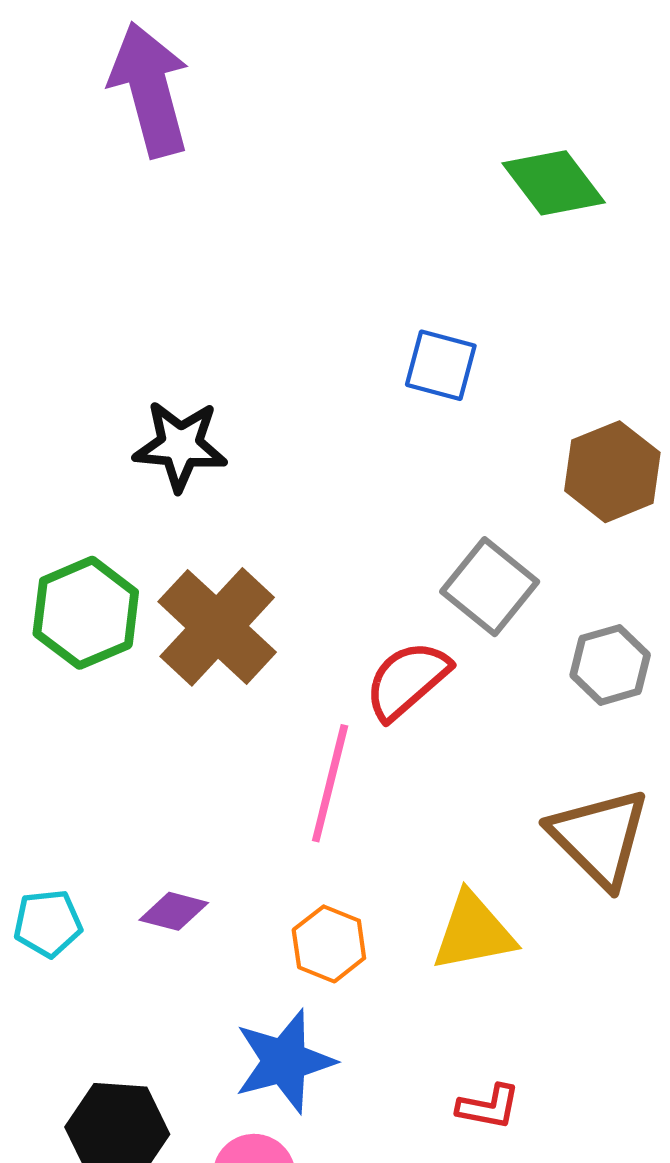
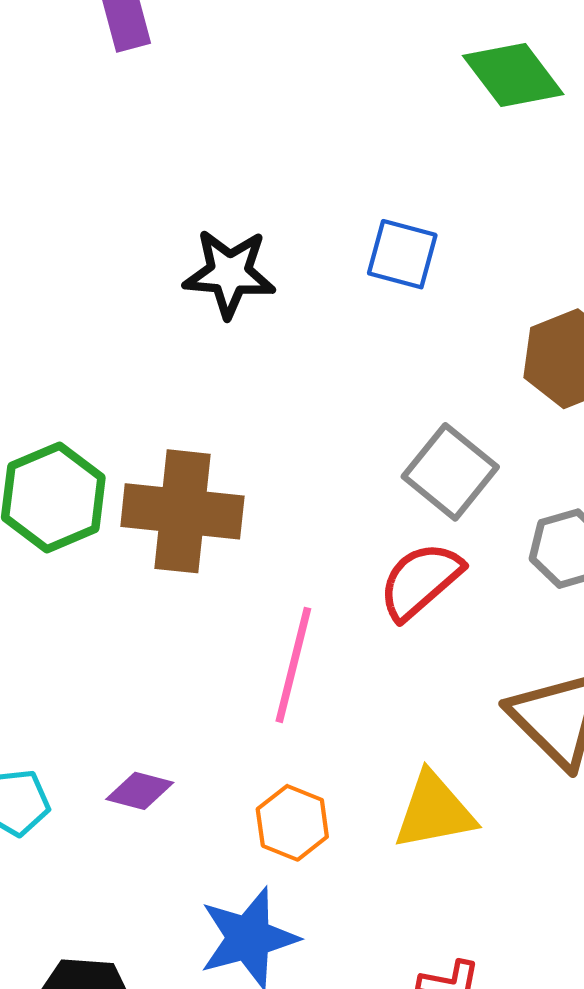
black star: (180, 446) -> (229, 273), moved
brown cross: (217, 627) -> (182, 511), turned -37
red semicircle: (407, 680) -> (420, 581), moved

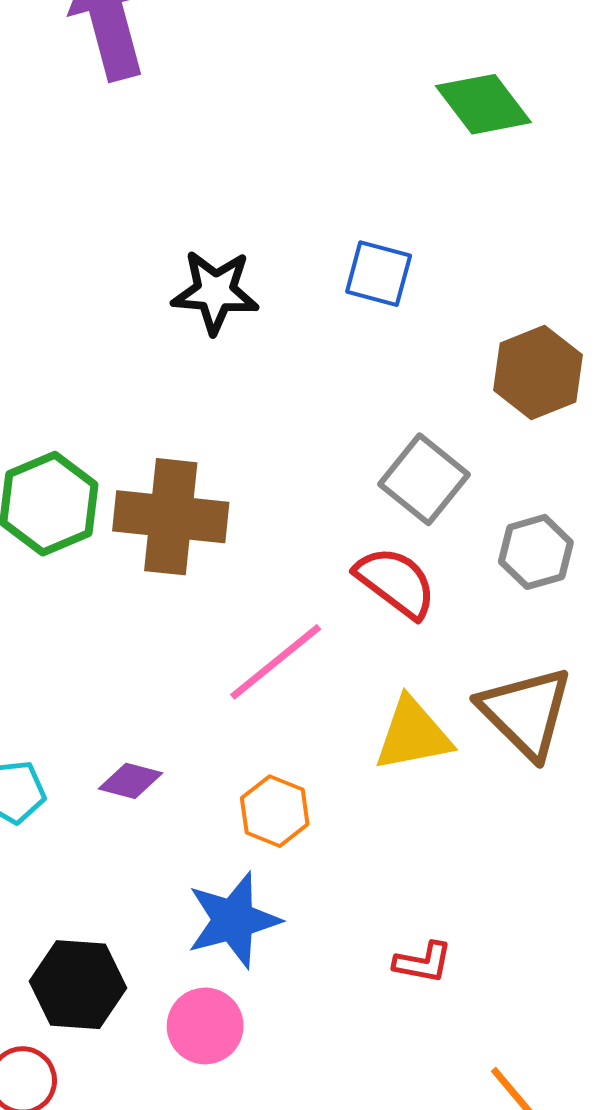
red semicircle: (420, 581) -> (396, 582), turned 78
pink line: (293, 665) -> (276, 662), turned 37
yellow triangle: (434, 811) -> (413, 735), moved

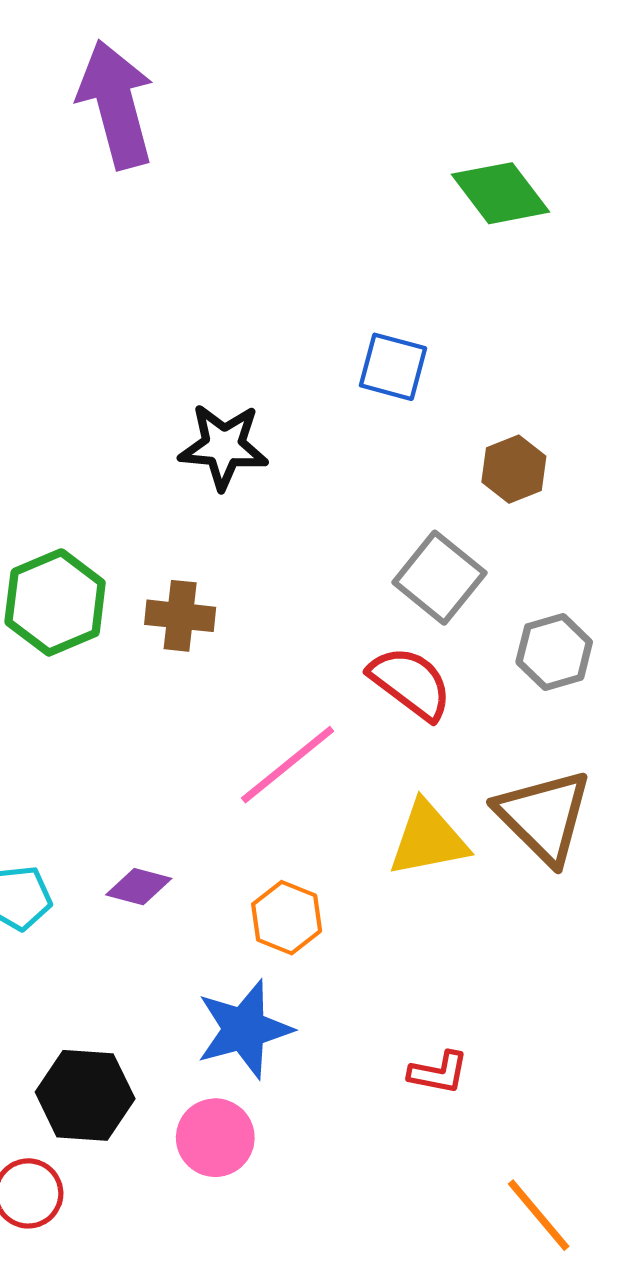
black star: (215, 292) -> (224, 446), moved
brown hexagon: (538, 372) -> (514, 469), moved, size x0.7
brown cross: (171, 517) -> (180, 616), size x0.6

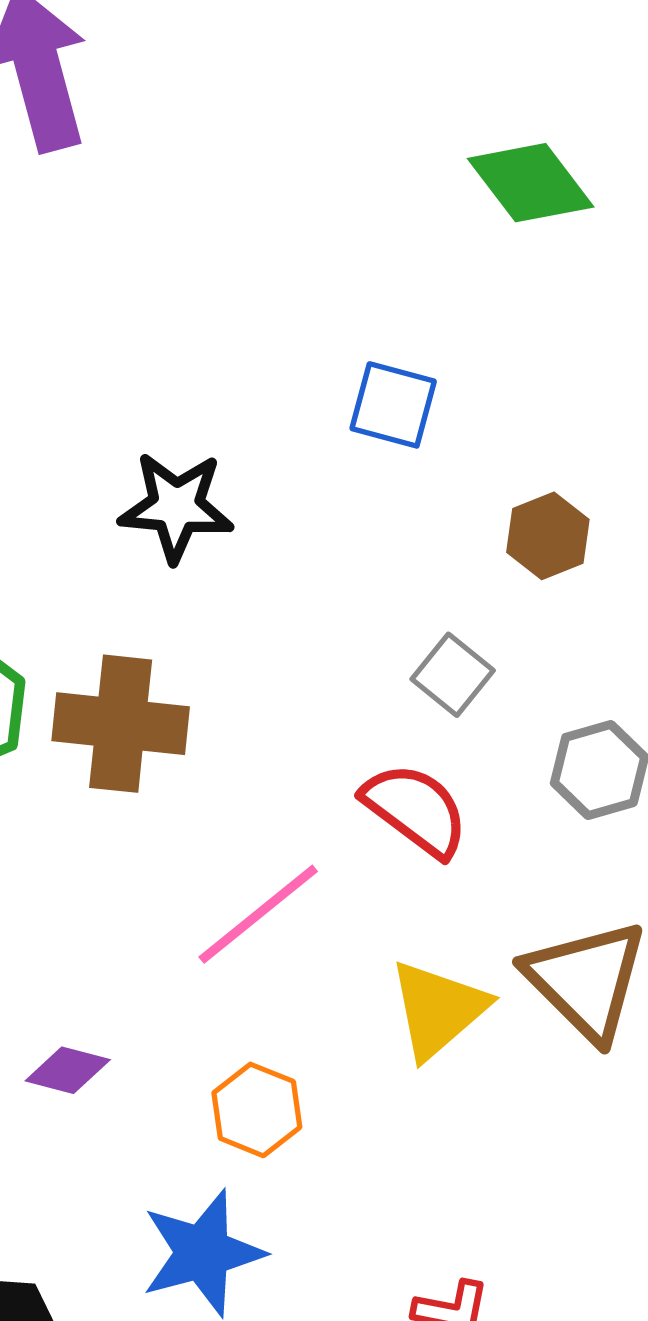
gray square: (439, 578) -> (453, 675), size x0.7
brown cross: (180, 616) -> (121, 724), size x1.5
yellow triangle: (428, 839) -> (438, 1009), turned -30

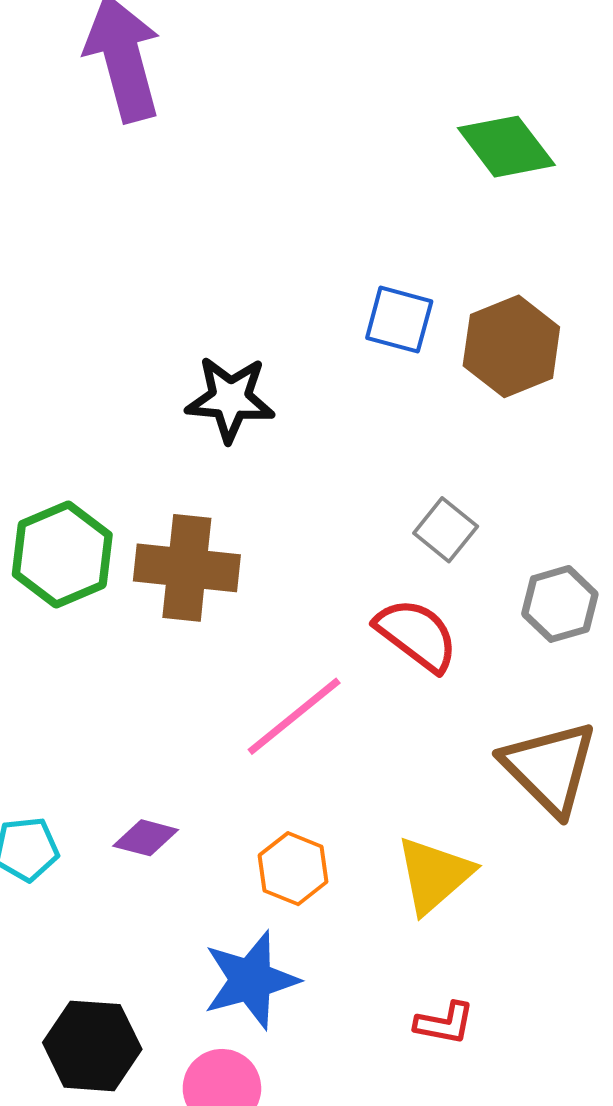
brown hexagon: (548, 536) -> (511, 346), moved, size x1.5
yellow triangle: (438, 1009) -> (434, 875), moved

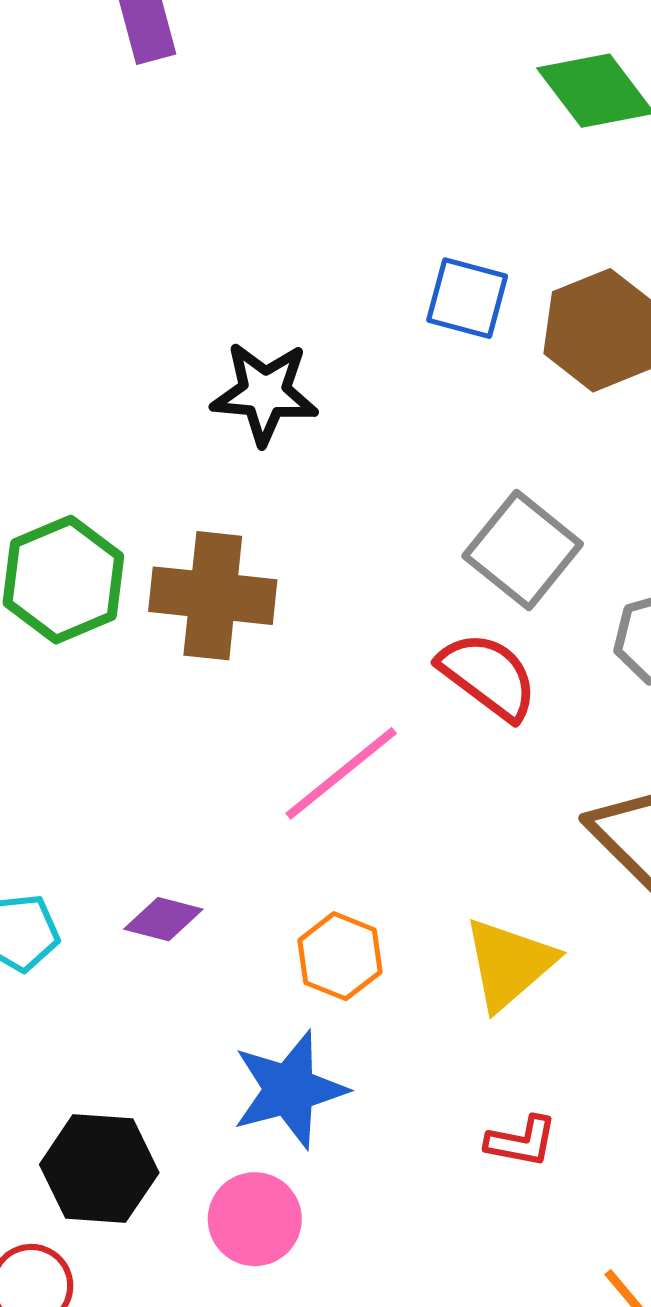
gray square: (446, 530) -> (523, 550), size x1.5

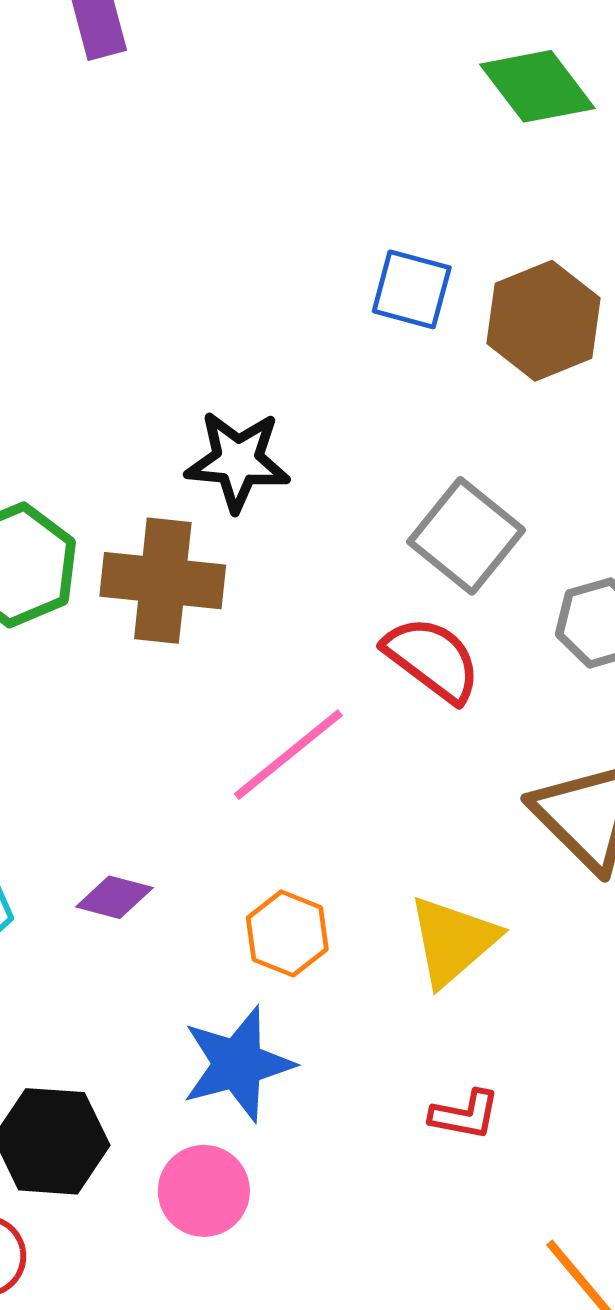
black star: (265, 393) -> (238, 461), moved

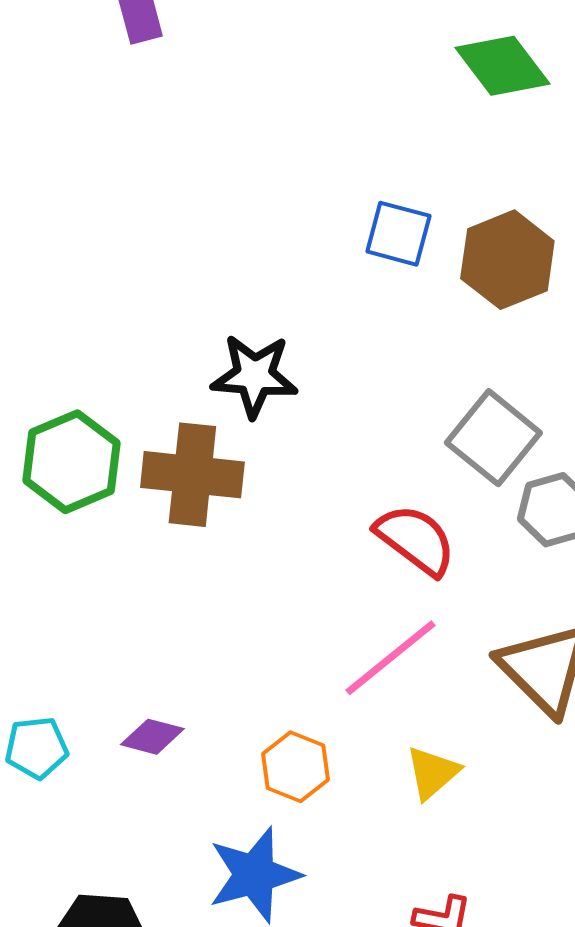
gray square: (466, 536) -> (493, 438), moved
pink line: (288, 755) -> (390, 658), moved
yellow triangle: (453, 941) -> (432, 773), size x0.7

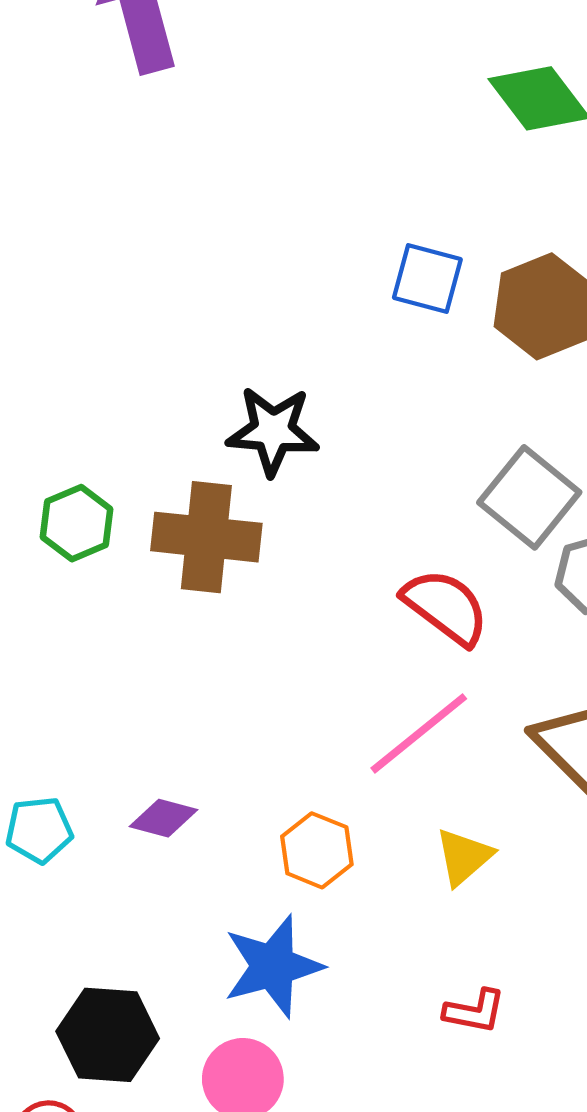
green hexagon: (71, 462) -> (77, 523), size x0.7

